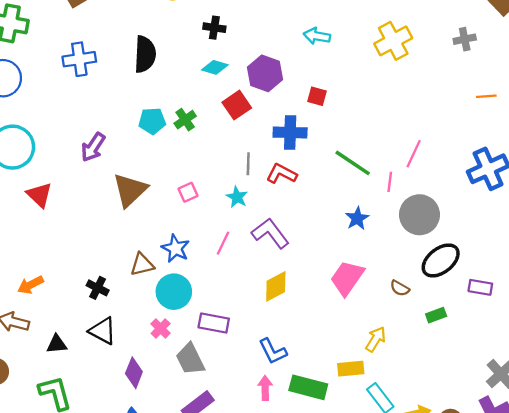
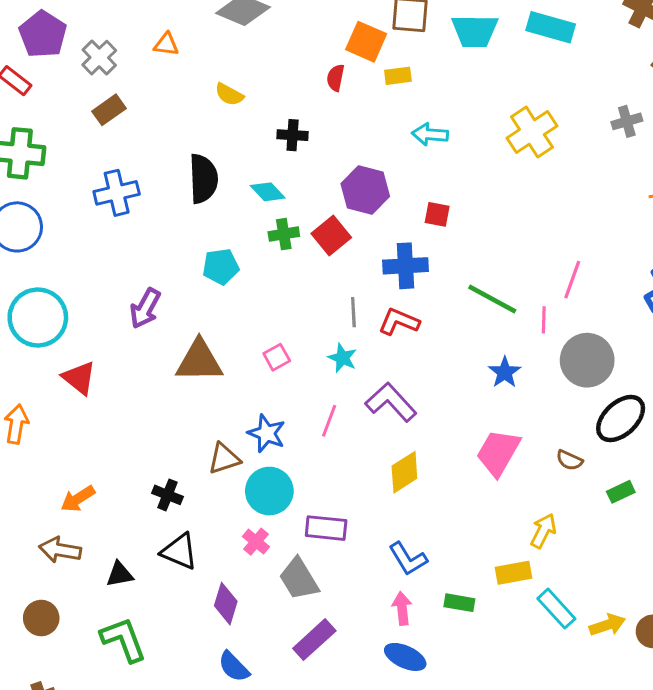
cyan diamond: (215, 67) -> (268, 192), moved, turned 35
green cross: (185, 120) -> (284, 234), moved, turned 30
brown triangle: (130, 190) -> (199, 361), turned 48
green rectangle: (308, 387) -> (459, 603), size x0.6

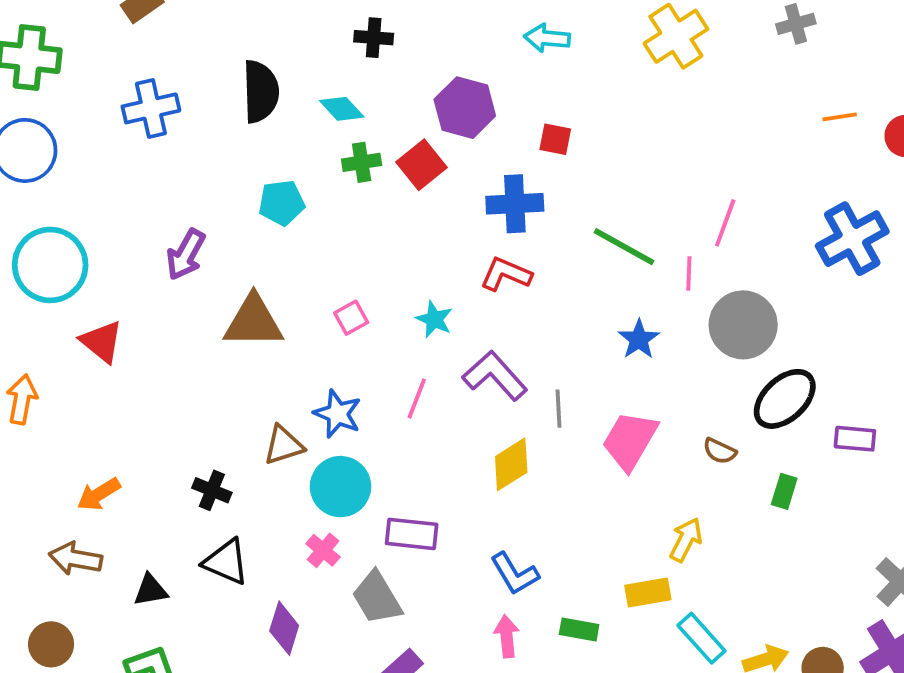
gray line: (353, 312) -> (559, 409), moved
green rectangle: (621, 492) -> (784, 491), turned -48

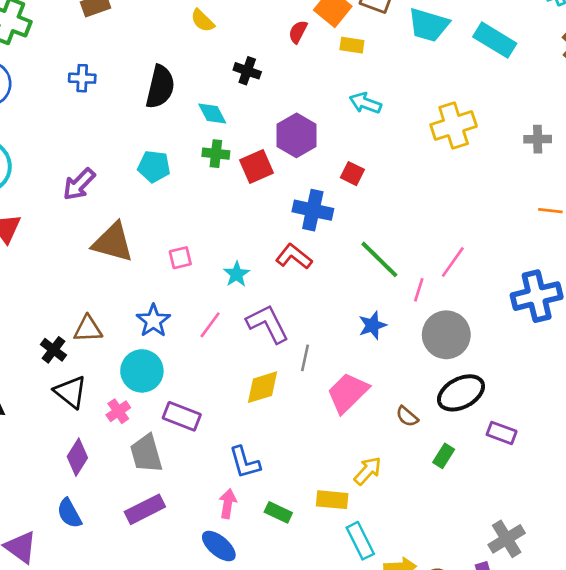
blue cross: (151, 108) -> (82, 78), size x0.7
brown triangle: (284, 445) -> (88, 329), moved
black triangle: (226, 562) -> (71, 392), moved

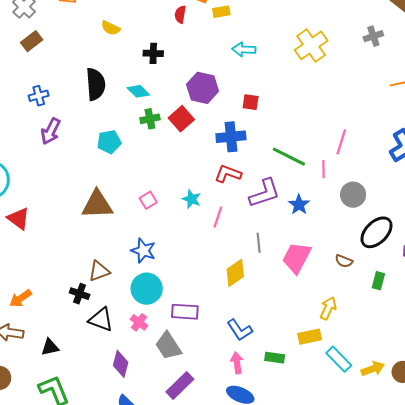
purple arrow: (79, 184) -> (51, 131), moved
purple L-shape: (268, 324) -> (265, 193), moved, turned 116
pink line: (210, 325) -> (218, 217), moved
gray circle: (446, 335) -> (353, 195), size x0.7

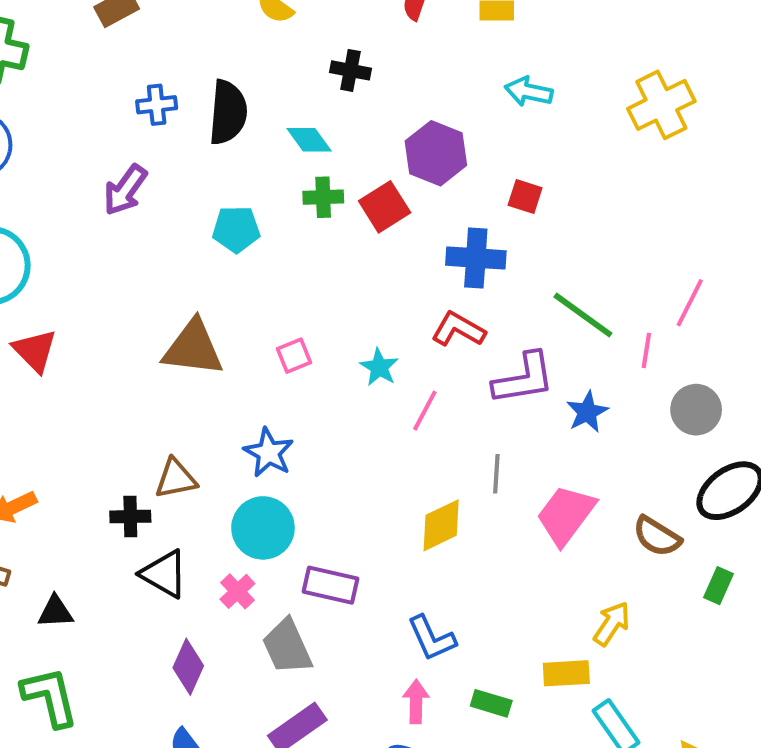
blue cross: (39, 96) -> (157, 105), moved
brown semicircle: (344, 261) -> (657, 536), size x1.4
black cross: (80, 294) -> (130, 517), turned -30

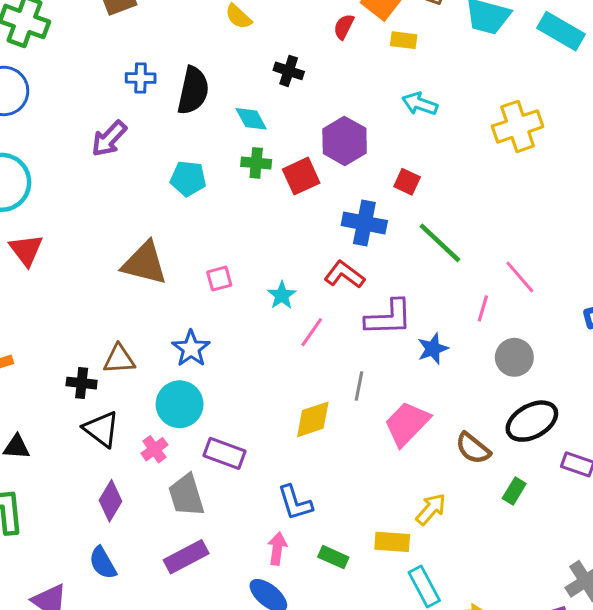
pink line: (690, 303) -> (520, 277), turned -75
green line: (583, 315) -> (440, 243), moved

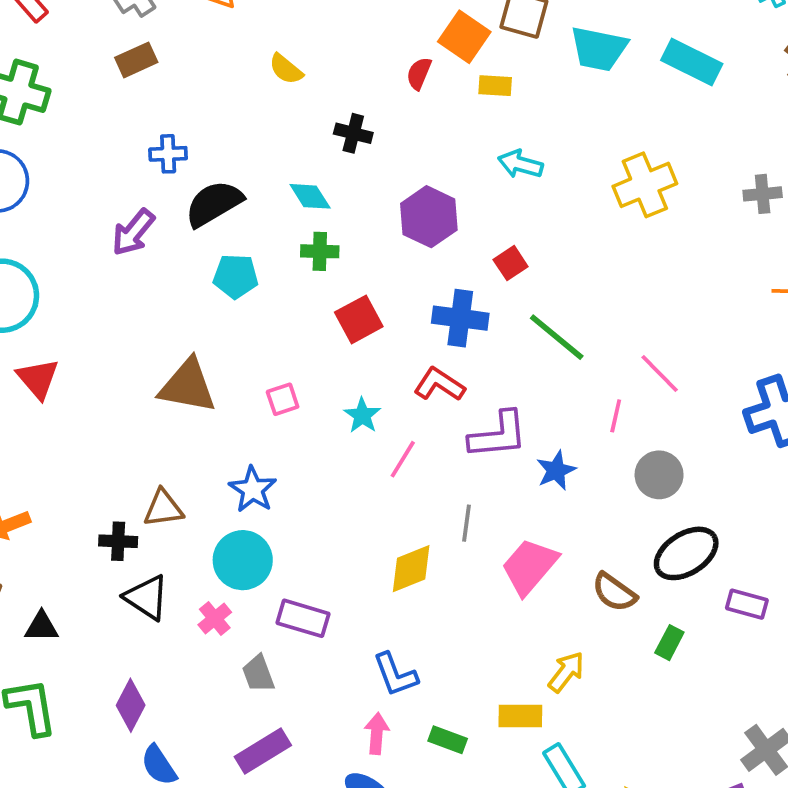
black semicircle: (193, 91) -> (214, 204), moved, turned -129
red square: (301, 176) -> (359, 319), moved
red square: (407, 182) -> (511, 263), turned 35
gray trapezoid: (186, 495) -> (258, 674), size x0.7
purple diamond: (110, 501) -> (131, 705), moved

